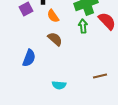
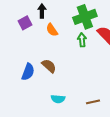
brown semicircle: (55, 39) -> (49, 66), moved
brown line: (100, 76) -> (93, 102), moved

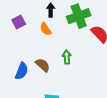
black arrow: (42, 11) -> (51, 10), moved
green arrow: (82, 40) -> (67, 57), moved

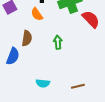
brown semicircle: (43, 65) -> (27, 38), moved, turned 56

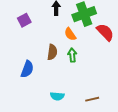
orange semicircle: (37, 14) -> (70, 34), moved
brown semicircle: (27, 38) -> (52, 52), moved

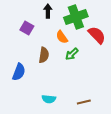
purple square: (24, 20) -> (27, 28), moved, turned -32
green arrow: (72, 55) -> (72, 54), moved, turned -128

